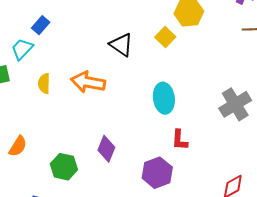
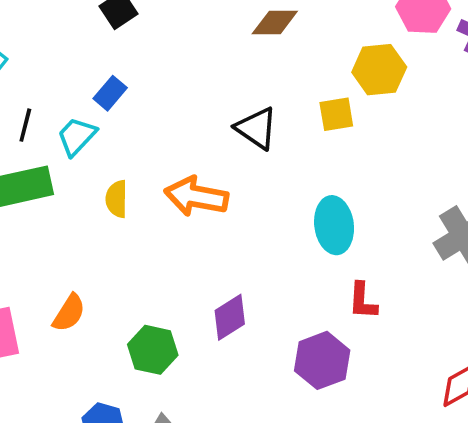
yellow square: (165, 37) -> (336, 114), turned 36
purple diamond: (106, 149) -> (230, 317), turned 35

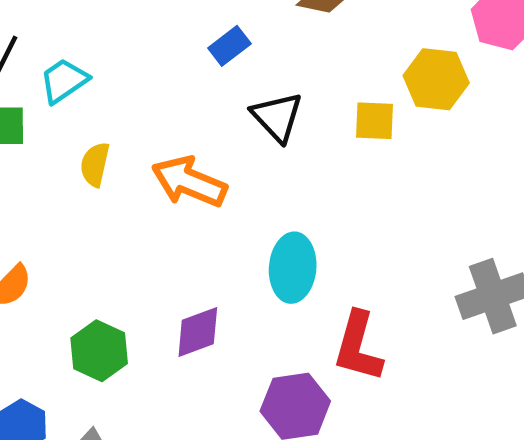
blue rectangle: (110, 93) -> (229, 46), moved
cyan ellipse: (334, 225) -> (293, 268), moved
red L-shape: (363, 301) -> (358, 347), size x1.5

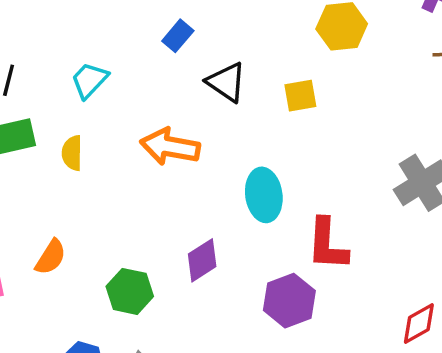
cyan trapezoid: (64, 81) -> (89, 80), moved
yellow square: (375, 121) -> (300, 96), moved
yellow semicircle: (95, 164) -> (72, 153), moved

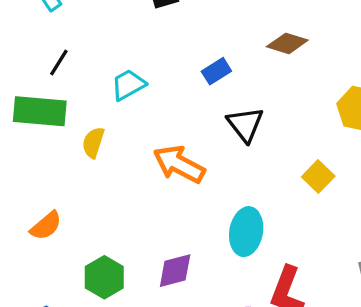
yellow square: (300, 96) -> (318, 176), moved, turned 36

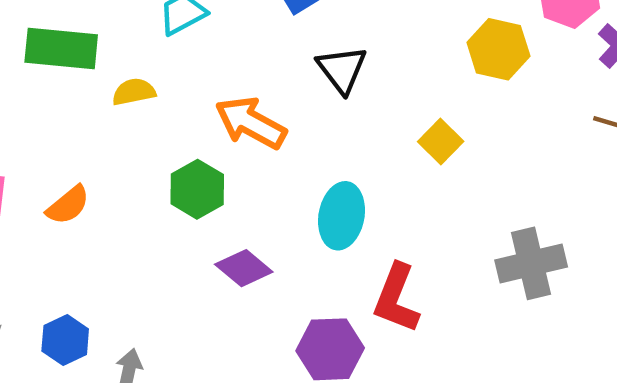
yellow semicircle: (93, 142) -> (134, 92), turned 60
purple diamond: (175, 271) -> (244, 268), turned 54
green hexagon: (104, 277) -> (197, 189), moved

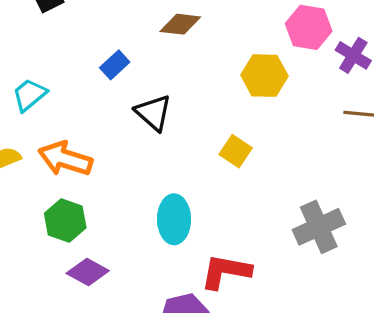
orange arrow: (251, 123) -> (65, 159), moved
purple diamond: (244, 268) -> (88, 272), moved
red L-shape: (396, 298) -> (226, 272), turned 90

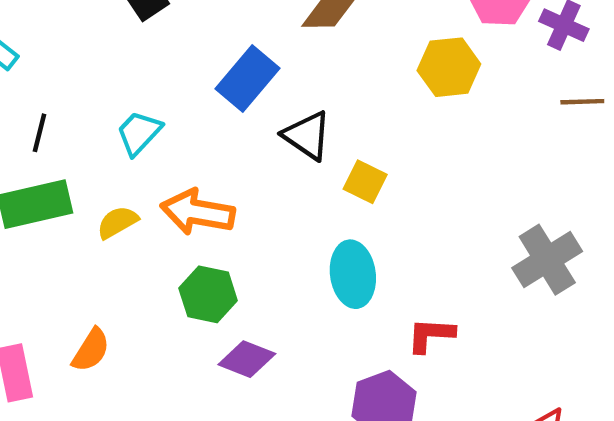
blue rectangle: (115, 65) -> (248, 78), size x1.6
yellow square: (236, 151) -> (365, 182), moved
red L-shape: (226, 272) -> (431, 335), size x0.7

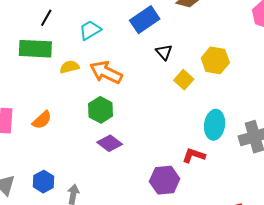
yellow hexagon: (449, 67) -> (215, 60), moved
black triangle: (307, 136) -> (164, 52), size x0.7
cyan ellipse: (353, 274) -> (215, 125), moved

